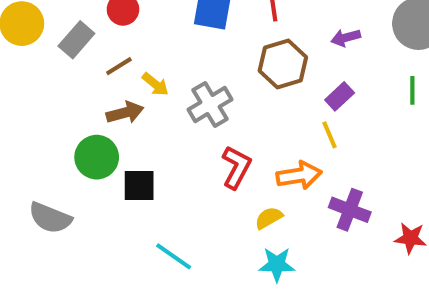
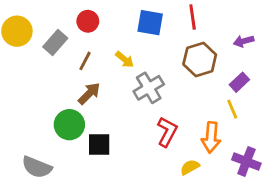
brown line: (119, 66) -> (85, 61), turned -30
yellow arrow: (155, 84) -> (125, 60), moved
brown arrow: (125, 113) -> (89, 93), turned -30
orange arrow: (299, 175) -> (211, 137), turned 104

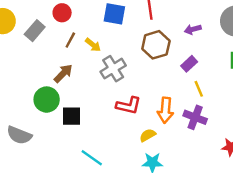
brown line: (85, 61) -> (70, 40), moved
yellow line: (232, 109) -> (199, 89), moved
red L-shape: (167, 132) -> (129, 105), turned 75
purple cross: (246, 161) -> (195, 117), moved

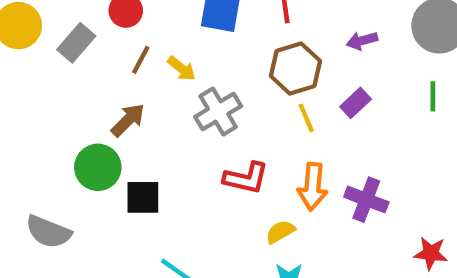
yellow line: (199, 89) -> (306, 118), moved

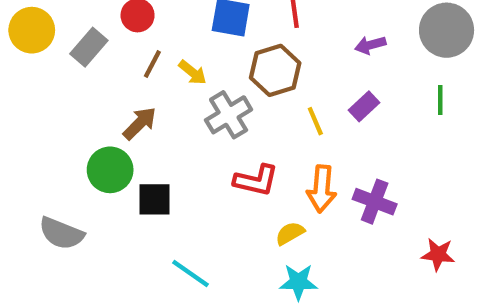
brown hexagon: (295, 69) -> (275, 70), moved

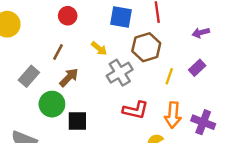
gray rectangle: (89, 47) -> (29, 76), moved
brown line: (152, 64) -> (58, 52), moved
yellow line: (315, 121) -> (169, 76), turned 42

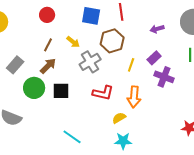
brown line: (58, 52) -> (48, 45), moved
black square: (77, 121) -> (61, 91), moved
purple cross: (203, 122) -> (164, 77), moved

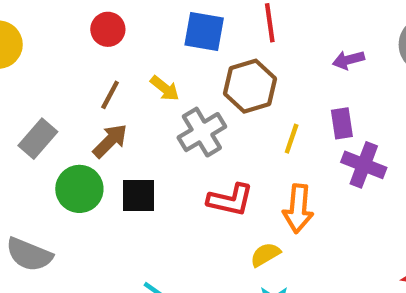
purple rectangle: (154, 58) -> (342, 123), turned -56

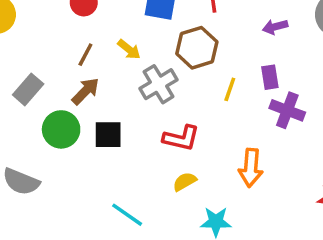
orange arrow: (298, 209) -> (251, 168), moved
yellow semicircle: (265, 255) -> (185, 182), moved

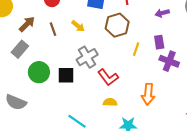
brown line: (85, 55) -> (53, 29), turned -48
gray cross: (159, 84) -> (87, 57), moved
brown arrow: (85, 91) -> (27, 24), moved
red L-shape: (181, 138) -> (108, 77), turned 40
yellow semicircle: (185, 182) -> (110, 102), turned 32

